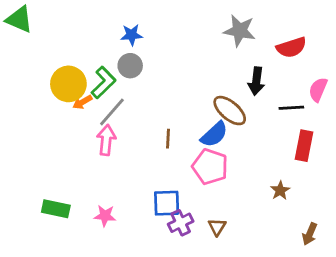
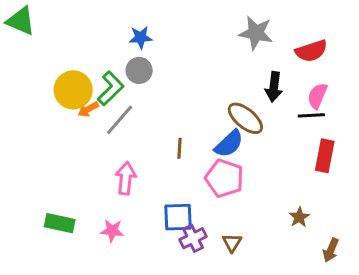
pink semicircle: (318, 90) -> (317, 96), moved
pink arrow: (106, 140) -> (126, 178), moved
brown star: (280, 190) -> (299, 217), moved

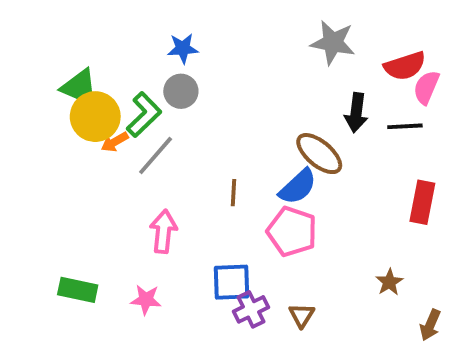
green triangle: (21, 21) -> (80, 87), moved
pink semicircle: (317, 96) -> (426, 87), moved
black line: (311, 115) -> (405, 126), moved

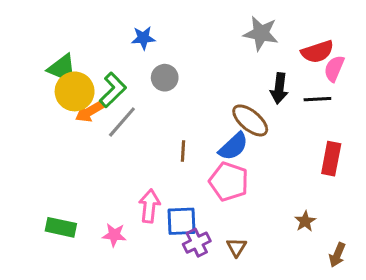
gray circle: (181, 91) -> (165, 78), moved
orange arrow: (115, 142) -> (90, 111), size x1.4
pink arrow: (163, 231) -> (149, 206), moved

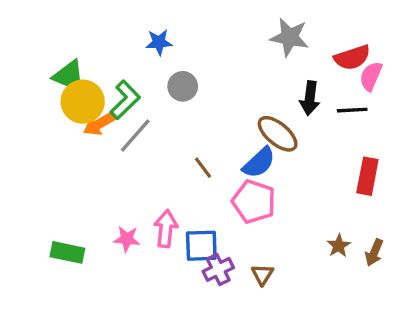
brown line: (183, 151) -> (203, 168), turned -40
pink star: (114, 235) -> (127, 239), moved
brown arrow: (337, 255) -> (374, 252), moved

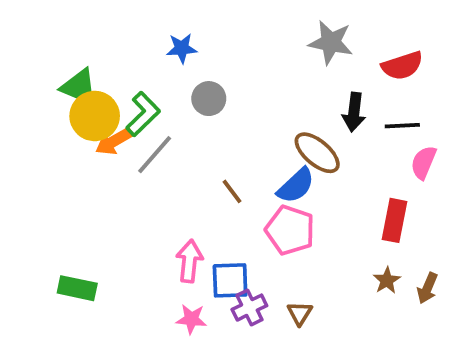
pink semicircle: (371, 76) -> (424, 162), moved
red rectangle: (367, 176) -> (395, 220), moved
pink star: (127, 239) -> (191, 319), moved

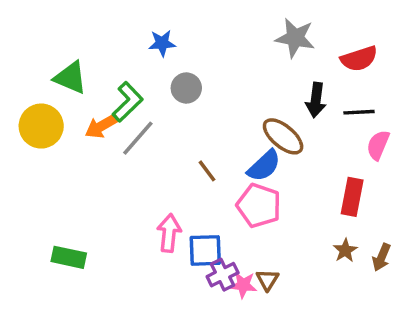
yellow circle: (95, 116) -> (41, 126), moved
pink star: (191, 319) -> (243, 285), moved

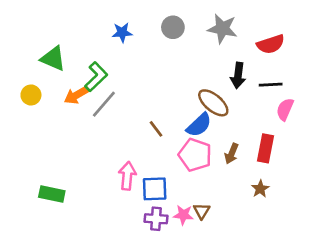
gray circle: (186, 88) -> (173, 27), moved
yellow circle: (41, 126) -> (31, 95), size x0.6
brown arrow: (381, 257) -> (232, 154), moved
purple cross: (223, 275) -> (156, 219), moved, turned 30

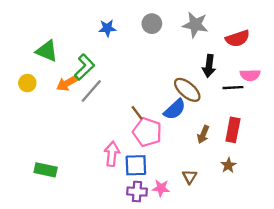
black line: (271, 85) -> (233, 88), moved
pink semicircle: (285, 109) -> (250, 75), moved, turned -114
pink pentagon: (195, 155) -> (147, 132), moved
brown triangle: (202, 211) -> (190, 177), moved

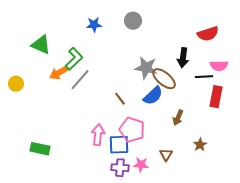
gray star: (195, 25) -> (146, 68), moved
yellow circle: (27, 83) -> (16, 84), moved
red rectangle: (233, 130) -> (216, 97), moved
pink pentagon: (147, 132) -> (132, 130), moved

